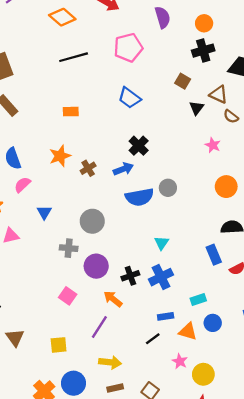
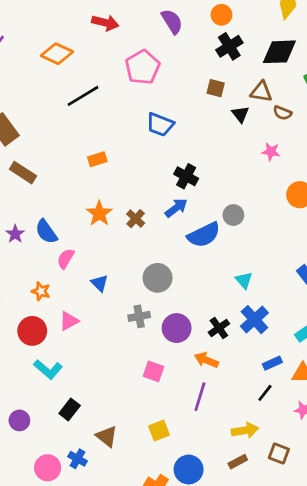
yellow arrow: (110, 362) -> (245, 430), moved

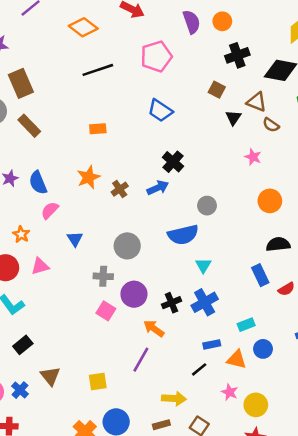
orange circle: (221, 15) -> (222, 21), moved
blue semicircle: (204, 235) -> (183, 235), moved
pink square: (154, 371) -> (106, 311), moved

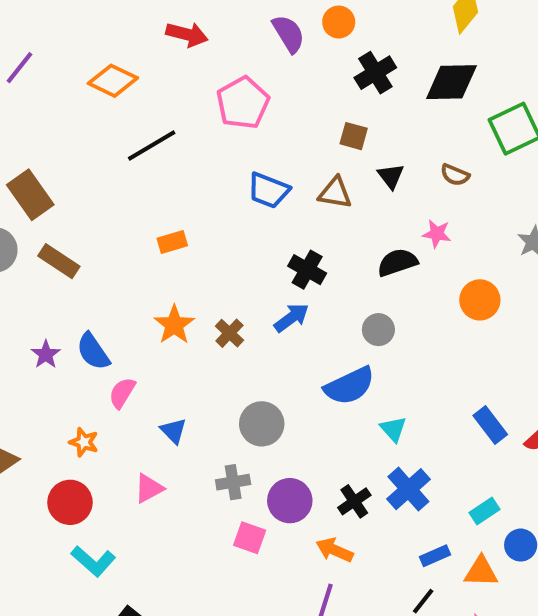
brown triangle: (256, 102) -> (335, 193), moved
black semicircle: (278, 244) -> (397, 262), moved
pink triangle: (40, 266) -> (149, 488), moved

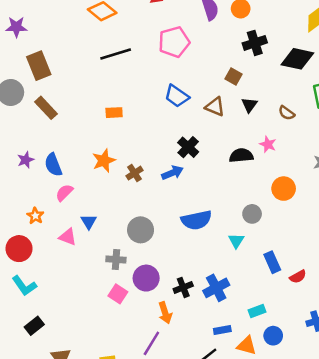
gray circle: (378, 330) -> (252, 214), moved
cyan triangle: (393, 429) -> (236, 241), moved
pink triangle: (149, 488) -> (68, 237), moved, turned 36
orange arrow: (335, 550) -> (165, 313), turned -145

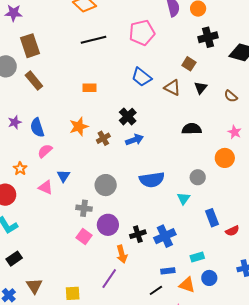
pink star: (268, 144) -> (235, 132), moved
black cross: (188, 147) -> (128, 117), moved

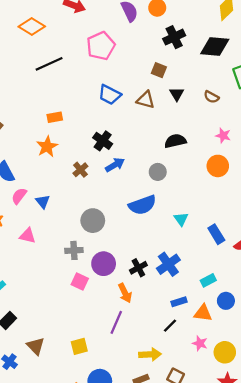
orange star: (79, 127) -> (47, 147), moved
blue triangle: (63, 176) -> (43, 202), moved
gray circle: (198, 177) -> (158, 172), moved

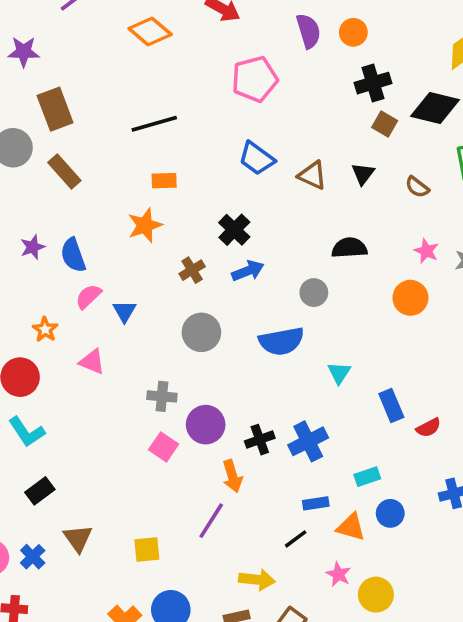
black line: (49, 64) -> (154, 124), moved
brown square: (159, 70) -> (385, 124), moved
gray circle: (93, 221) -> (201, 332), moved

